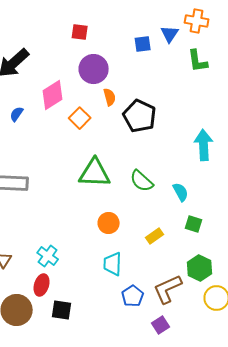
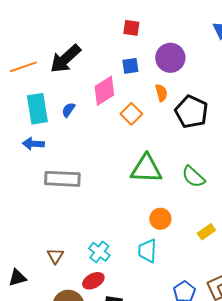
blue square: (143, 44) -> (130, 66), moved
purple circle: (94, 69) -> (170, 58), moved
cyan trapezoid: (113, 264) -> (147, 251), moved
red ellipse: (42, 285) -> (93, 281), turned 45

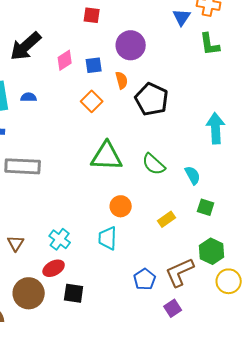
blue square: (130, 66) -> (94, 65), moved
pink diamond: (104, 91) -> (65, 60), moved, size x0.7
blue semicircle: (68, 110) -> (29, 97), turned 56

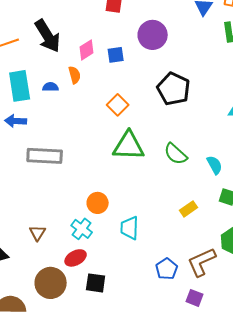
black arrow: (26, 46) -> (48, 36), turned -80
orange semicircle: (122, 80) -> (75, 75), moved
orange square: (92, 101) -> (118, 105), moved
orange circle: (121, 206) -> (98, 203), moved
purple square: (173, 308) -> (195, 298), turned -36

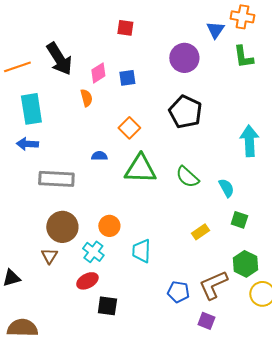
purple circle: (153, 35) -> (184, 58), moved
blue semicircle: (51, 87) -> (99, 156), moved
blue pentagon: (167, 269) -> (178, 292), turned -30
brown circle: (51, 283) -> (62, 227), moved

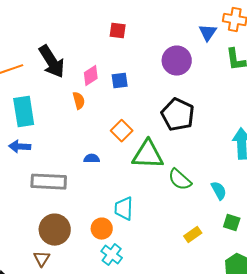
green triangle: (140, 169) -> (148, 155), moved
cyan trapezoid: (141, 251) -> (124, 209), moved
cyan cross: (93, 252) -> (112, 255), moved

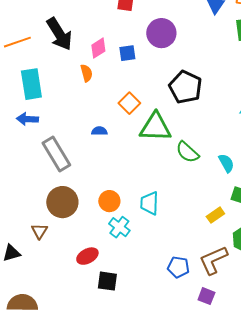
purple circle: (177, 61) -> (161, 33), moved
gray rectangle: (49, 182) -> (56, 154), turned 56
cyan trapezoid: (124, 209) -> (149, 203), moved
yellow rectangle: (193, 235) -> (215, 215), moved
brown triangle: (42, 259) -> (39, 231), moved

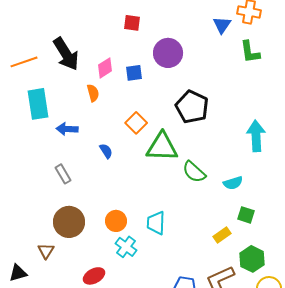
blue arrow: (27, 119) -> (67, 129), moved
blue semicircle: (99, 131) -> (106, 151), turned 56
gray rectangle: (56, 154) -> (63, 174), size x0.6
cyan semicircle: (226, 163) -> (233, 183), turned 102

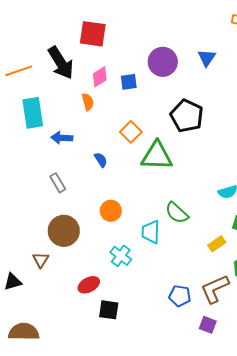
red square: (132, 23) -> (93, 34), moved, size x1.6
blue triangle: (222, 25) -> (207, 58), moved
green semicircle: (194, 172) -> (177, 213), moved
orange circle: (116, 221) -> (111, 211), moved

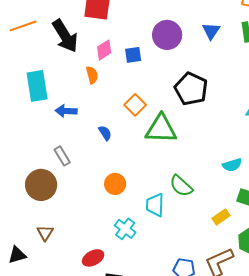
orange line: (19, 71) -> (23, 26), moved
brown circle: (64, 231) -> (41, 185), moved

